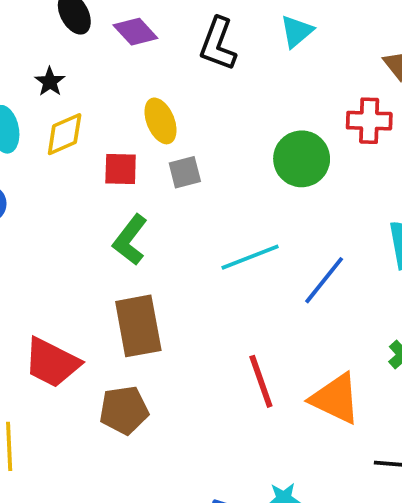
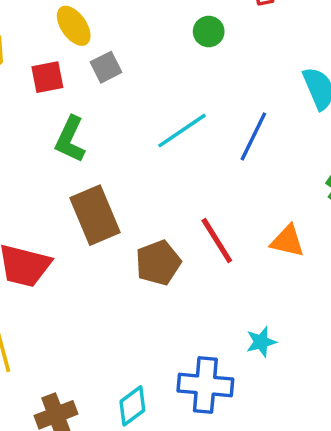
green circle: (302, 159) -> (209, 32), size x0.6
orange triangle: (335, 399) -> (288, 241), size x0.7
brown pentagon: (124, 410) -> (158, 263), moved

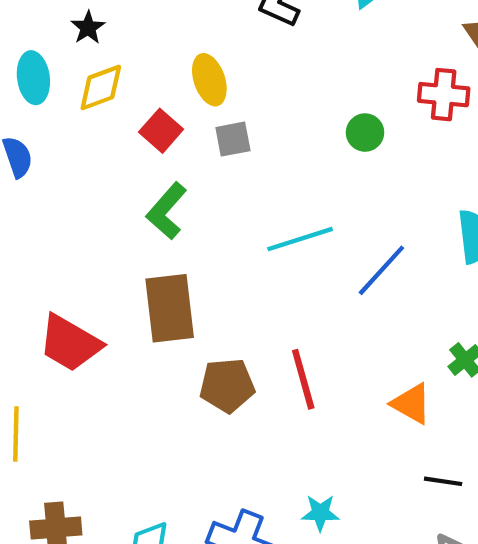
red square: (47, 77) -> (161, 131), turned 36
orange triangle: (288, 241) -> (411, 404), moved

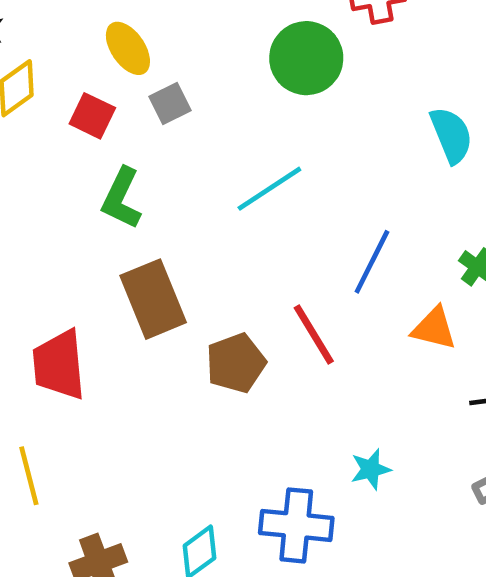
green circle: (365, 133) -> (306, 58), size x1.8
blue line: (381, 270) -> (372, 262), moved
red trapezoid: (70, 343) -> (59, 365), turned 70

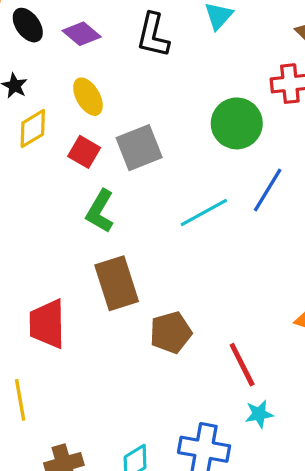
yellow ellipse: (128, 48) -> (88, 97), moved
gray square: (170, 104) -> (139, 148), size x1.6
blue line: (372, 262) -> (268, 190), moved
red line: (314, 334) -> (242, 365), moved

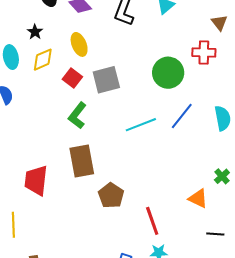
brown pentagon: (171, 332) -> (111, 195), turned -30

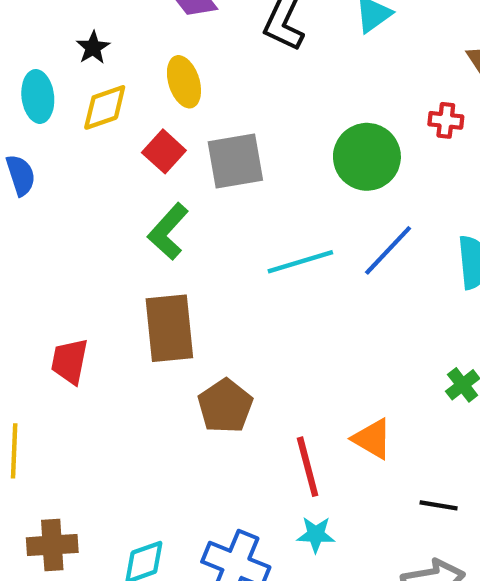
red cross: (204, 52) -> (446, 120), size x0.7
red trapezoid: (36, 180) -> (70, 361), size x0.7
orange triangle: (198, 198) -> (372, 439), moved

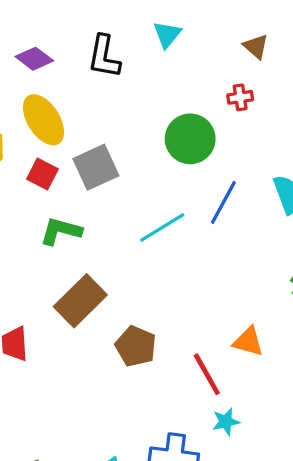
yellow ellipse: (184, 82) -> (43, 120), size x1.4
green L-shape: (168, 231) -> (61, 231), turned 78
brown rectangle: (169, 328) -> (80, 301), turned 66

